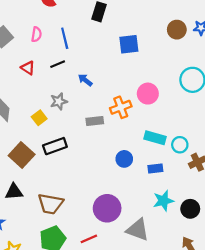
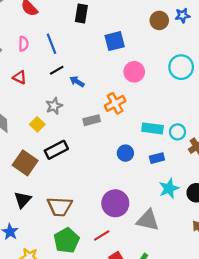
black line: (58, 64) -> (57, 70), moved
pink circle: (148, 94) -> (134, 72), moved
black triangle: (14, 192) -> (23, 200), turned -36

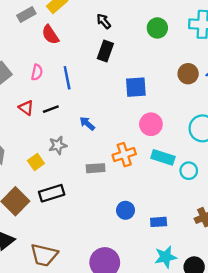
black line: (57, 70) -> (51, 109), moved
cyan rectangle: (153, 128) -> (163, 157), moved
cyan circle: (178, 132) -> (189, 171), moved

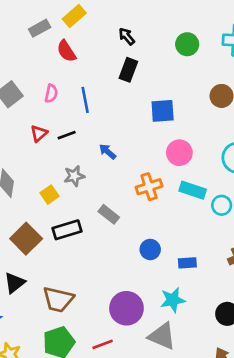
red triangle: (26, 108) -> (39, 133), turned 42
gray rectangle: (96, 168) -> (109, 214), moved, turned 42
cyan star: (166, 257) -> (173, 300), moved

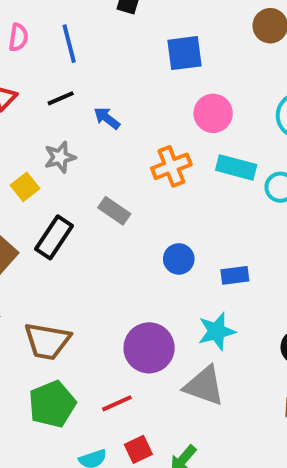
black line: (67, 135) -> (61, 98), moved
black rectangle: (67, 230) -> (54, 237), turned -36

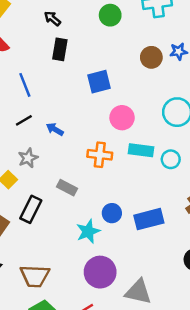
orange cross: (171, 166) -> (100, 155), turned 35
blue rectangle: (235, 275) -> (149, 219), size x1.6
cyan star: (217, 331) -> (88, 231), moved

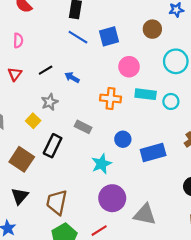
brown circle: (151, 57) -> (152, 29), moved
blue line: (25, 85) -> (78, 37), moved, turned -36
blue circle: (112, 213) -> (123, 139), moved
brown trapezoid: (35, 276) -> (57, 202), turned 100

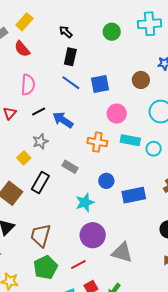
pink semicircle: (18, 40) -> (28, 85), moved, size x1.5
blue arrow: (72, 77) -> (63, 120), size x1.5

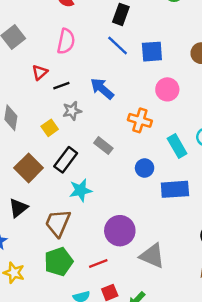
black line: (39, 111) -> (61, 86), moved
cyan rectangle: (130, 140) -> (177, 146), moved, turned 42
cyan star: (85, 202) -> (81, 190), moved

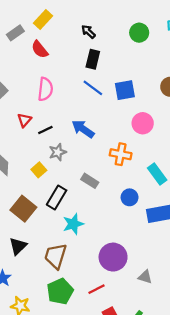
gray triangle: (152, 256) -> (145, 277), size x0.6

